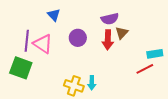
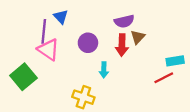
purple line: (27, 41) -> (44, 31), moved
green square: (21, 68) -> (23, 77), turned 30
cyan arrow: (92, 83) -> (104, 70), moved

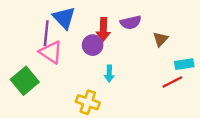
blue triangle: (61, 17) -> (64, 18), size x1.5
brown triangle: (138, 37) -> (160, 39), moved
red arrow: (122, 45) -> (103, 30), moved

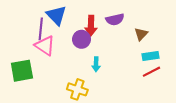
cyan rectangle: (184, 64) -> (150, 56), moved
green square: (25, 81) -> (22, 71), turned 30

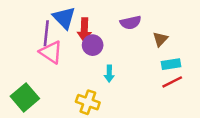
red arrow: (91, 26) -> (84, 30), moved
green square: (22, 71) -> (25, 97), moved, turned -30

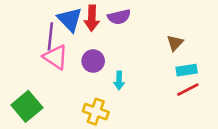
purple semicircle: (131, 23) -> (119, 17), moved
red arrow: (84, 30) -> (92, 18), moved
purple circle: (93, 45) -> (93, 61), moved

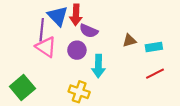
purple semicircle: (119, 17) -> (89, 31), moved, turned 36
brown triangle: (175, 43) -> (129, 41), moved, turned 32
cyan rectangle: (187, 70) -> (154, 47), moved
cyan arrow: (119, 80) -> (98, 66), size x1.5

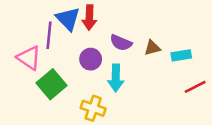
purple semicircle: (89, 31) -> (121, 43), moved
pink triangle: (46, 47) -> (29, 58), moved
red line: (155, 74) -> (195, 87), moved
green square: (22, 88) -> (52, 84), moved

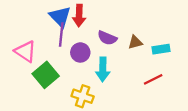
purple line: (49, 35) -> (61, 35), moved
red line: (195, 87) -> (153, 79), moved

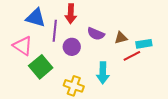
blue triangle: (60, 17) -> (36, 18), moved, turned -30
cyan arrow: (103, 69) -> (103, 73), moved
red line: (153, 79) -> (132, 56), moved

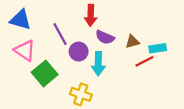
red arrow: (71, 14) -> (91, 15), moved
blue triangle: (36, 18) -> (20, 20), moved
purple line: (55, 31) -> (60, 34), turned -35
cyan arrow: (103, 73) -> (98, 64), moved

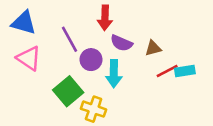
cyan rectangle: (158, 48) -> (185, 71), moved
green square: (45, 73) -> (68, 91), moved

